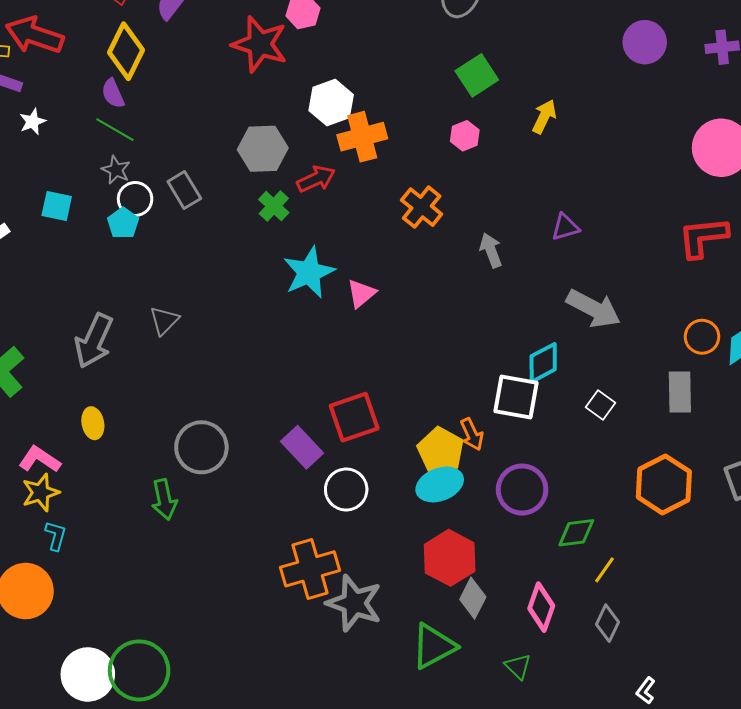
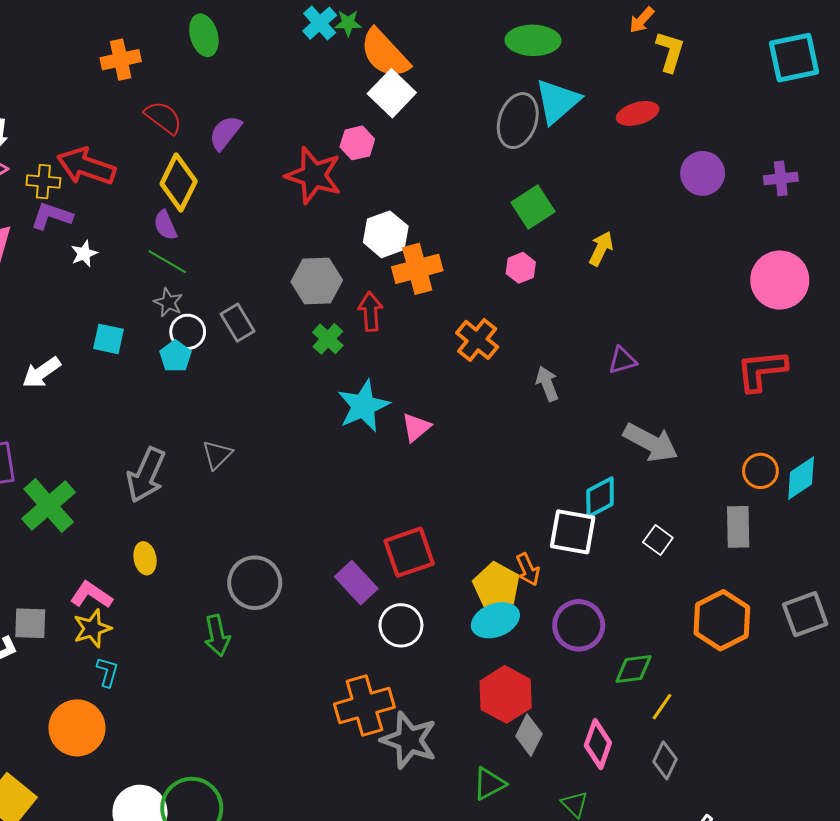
red arrow: (316, 179) -> (370, 312), turned -69
green triangle: (434, 646) -> (489, 784), size x0.7

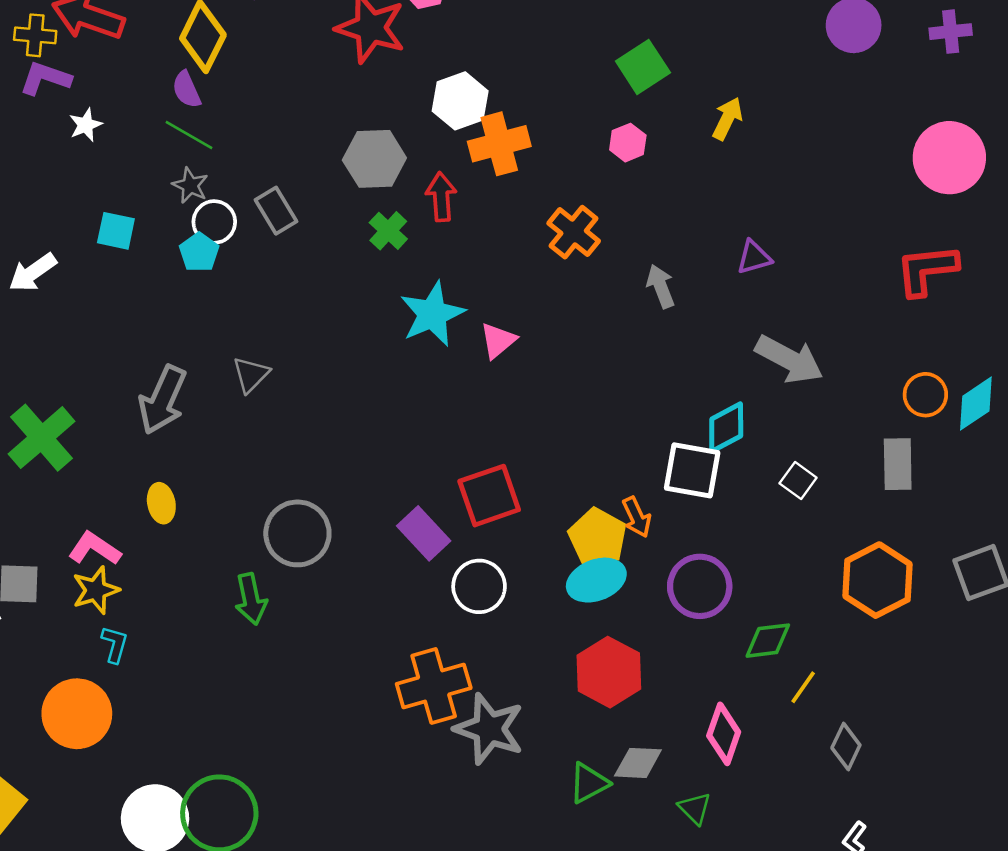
gray diamond: (529, 735) -> (638, 763), moved, turned 66
gray diamond: (665, 760) -> (846, 747), moved

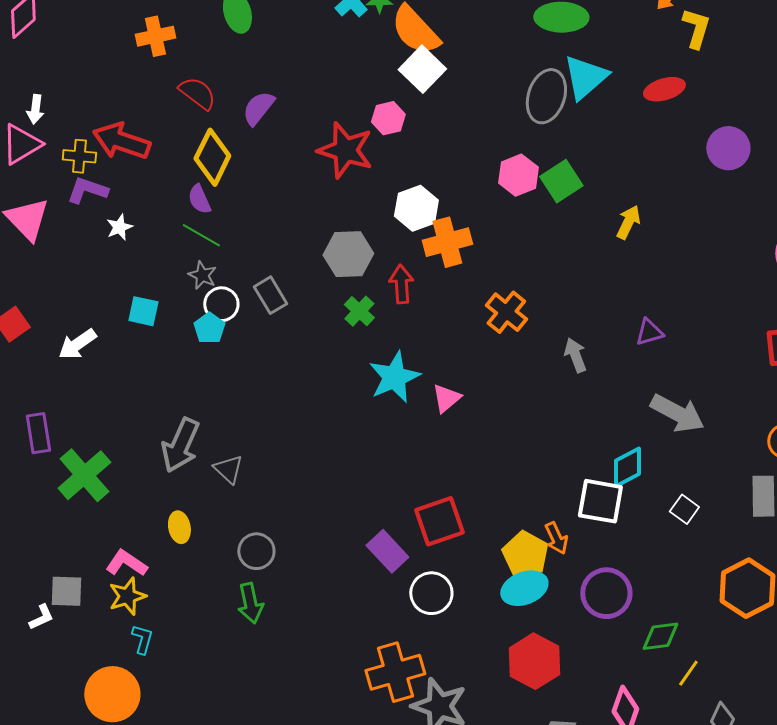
pink hexagon: (628, 143) -> (518, 175), moved, size x1.4
gray triangle: (251, 375) -> (228, 469), moved, turned -32
gray circle: (297, 533) -> (256, 551), moved, size x0.7

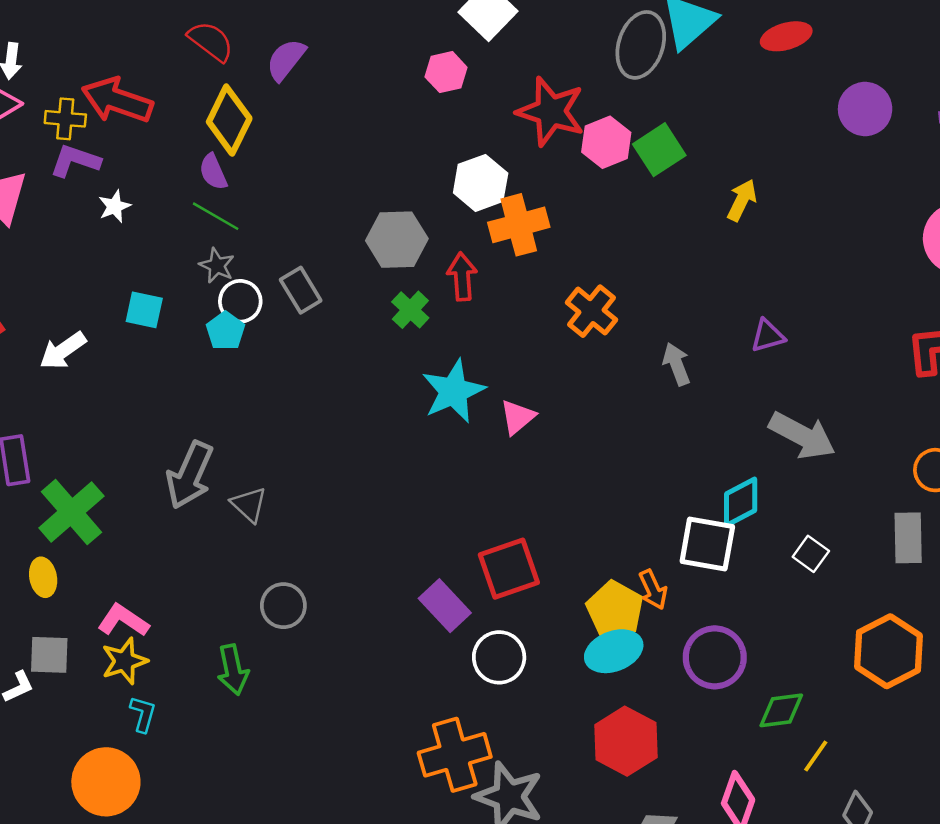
red star: (345, 150) -> (551, 111), moved
yellow ellipse: (179, 527) -> (43, 577), moved
green arrow: (250, 603) -> (233, 670), moved

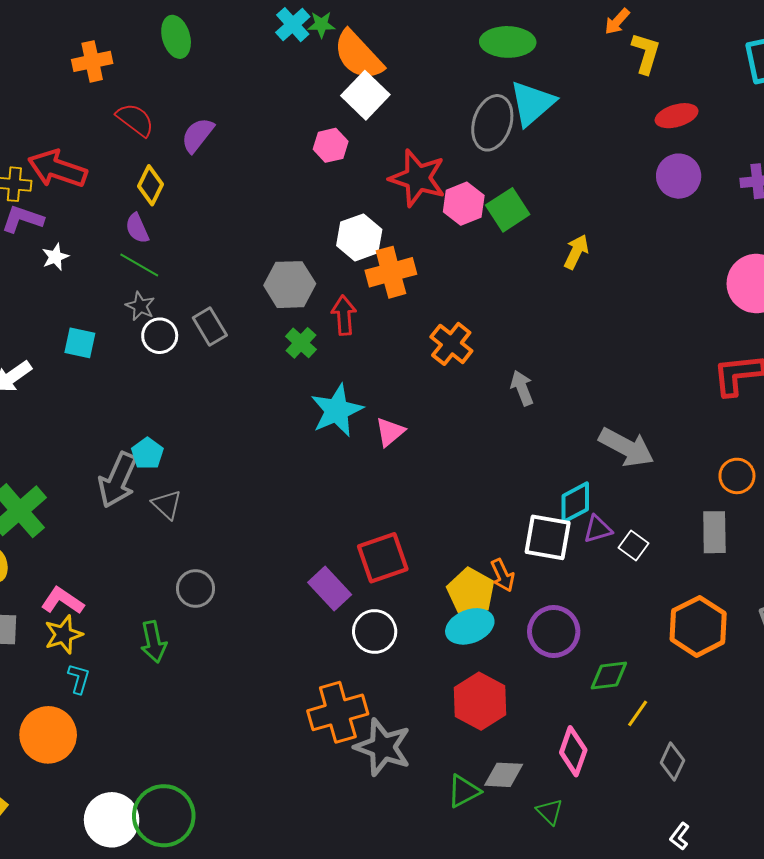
red ellipse: (786, 36) -> (677, 116), moved
yellow diamond: (229, 120) -> (150, 185), size x0.7
cyan pentagon: (225, 331) -> (147, 453), moved
purple triangle: (768, 336) -> (598, 529), moved

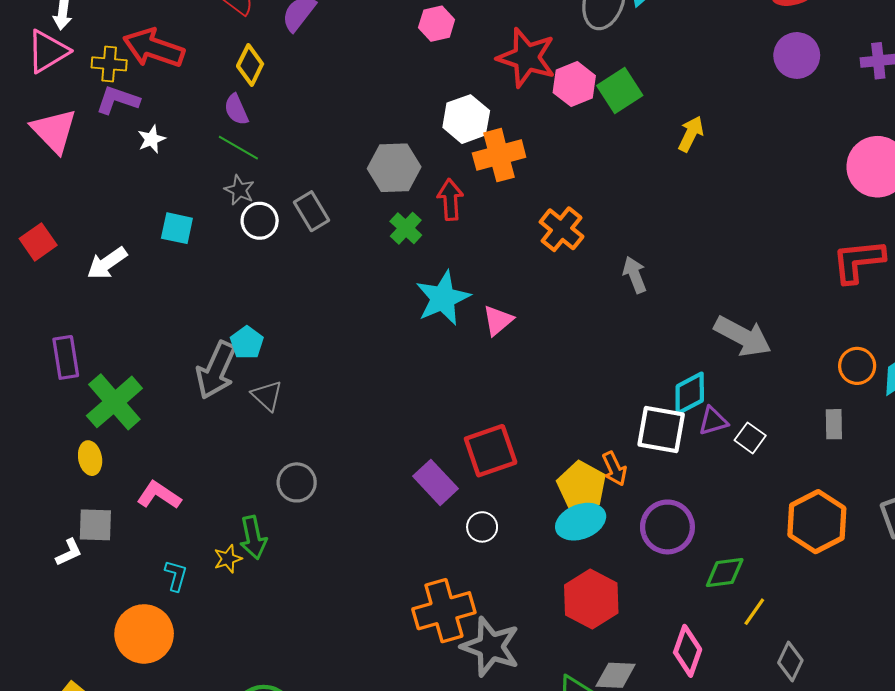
gray rectangle: (714, 532) -> (834, 424), size x0.7
white circle: (375, 631) -> (482, 527), size x0.7
yellow star: (63, 635) -> (228, 559), moved, size x0.7

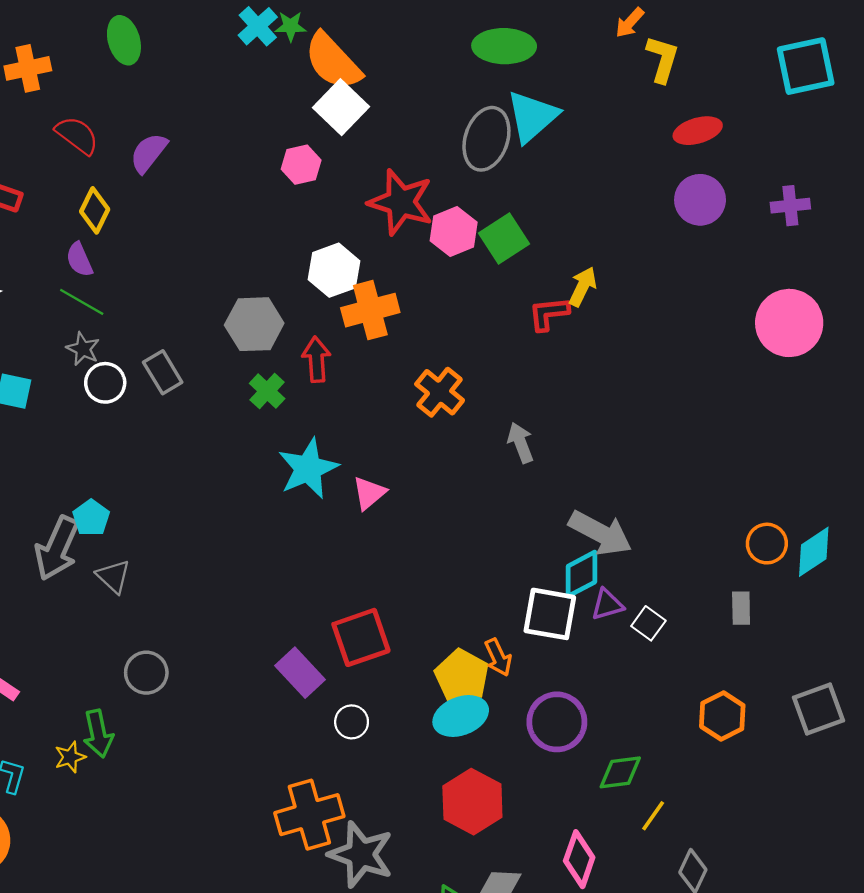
red L-shape: (858, 261) -> (549, 314), moved, size x0.7
gray arrow: (743, 336) -> (600, 533), moved
orange hexagon: (817, 522) -> (722, 716), size x0.7

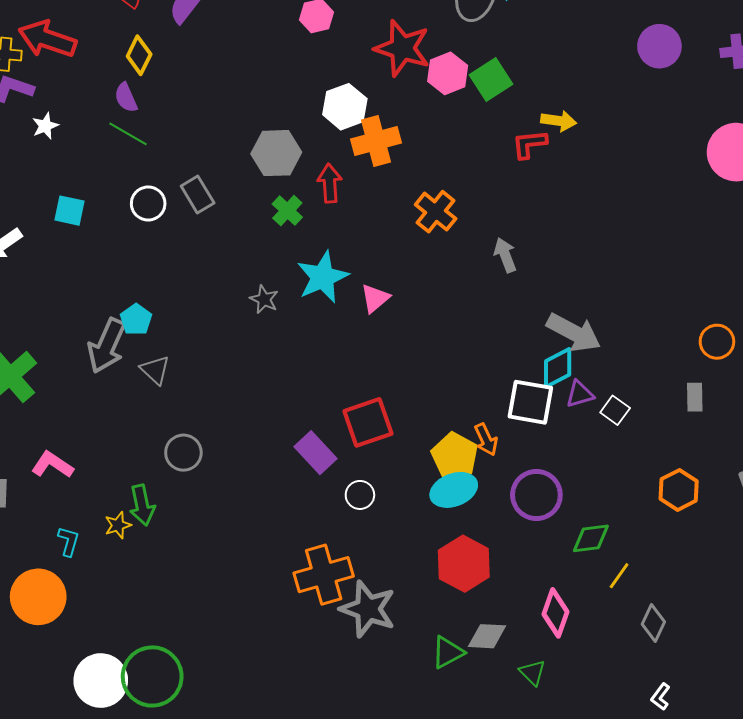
yellow arrow: (583, 287) -> (559, 121), turned 72
gray star: (83, 349) -> (264, 299), moved

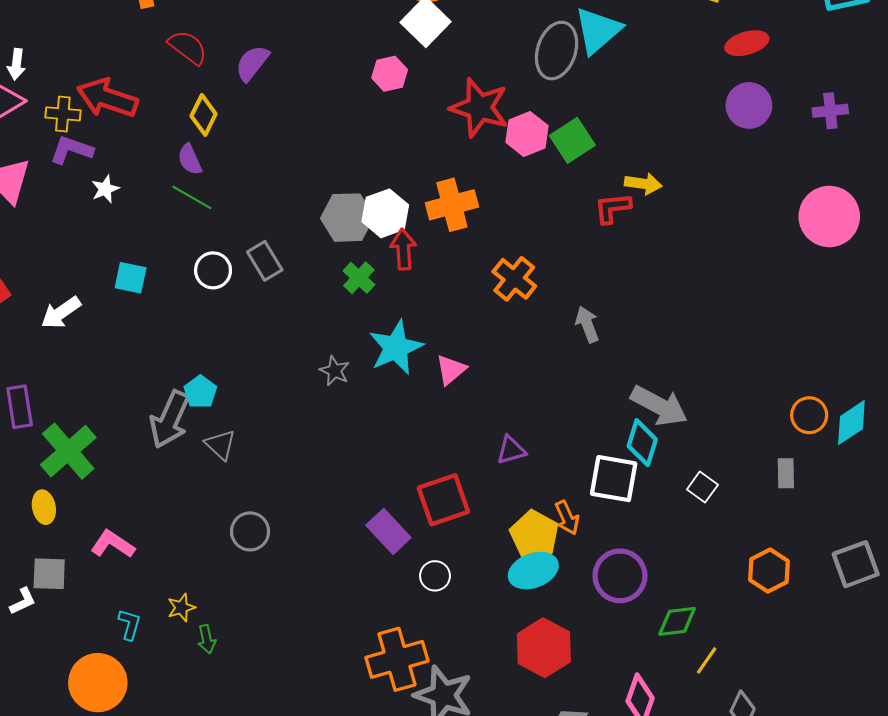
white hexagon: (345, 107) -> (385, 213), moved
cyan diamond: (558, 368) -> (642, 443), turned -45
purple triangle: (580, 394) -> (511, 450), moved
green arrow: (142, 505) -> (207, 639), moved, size x0.7

